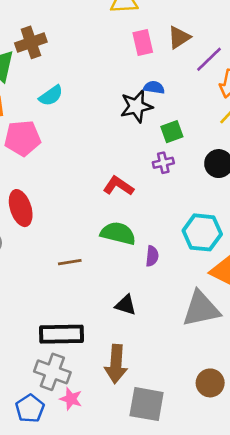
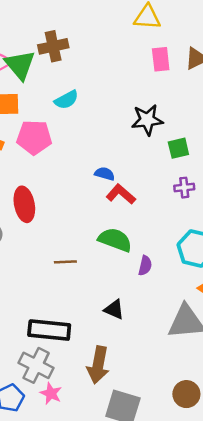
blue semicircle: (154, 87) -> (105, 174), moved
purple cross: (163, 163) -> (184, 188), moved

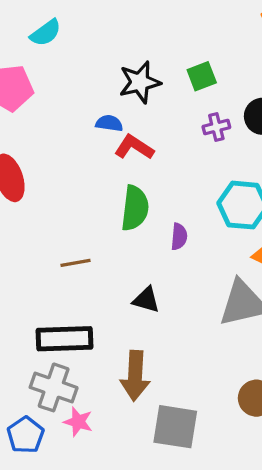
black star: (147, 120) -> (140, 82), moved
green semicircle: (115, 240) -> (135, 208), turned 84
brown line: (65, 262) -> (76, 263), moved

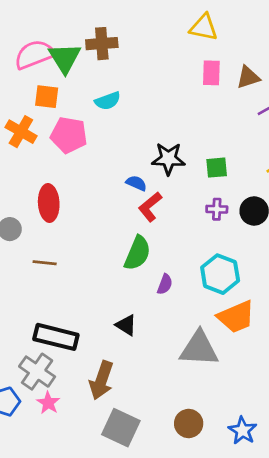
red L-shape: (134, 147) -> (150, 207), turned -88
brown line: (76, 263) -> (45, 263), moved

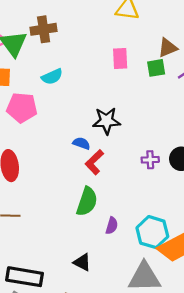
pink rectangle: (211, 73) -> (120, 59), moved
green square: (217, 168) -> (156, 68), moved
cyan hexagon: (220, 274) -> (152, 232), moved

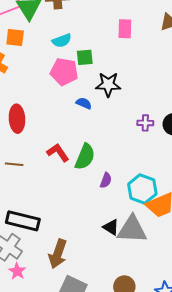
green square: (156, 68) -> (85, 57), moved
pink pentagon: (22, 108) -> (64, 72), moved
red L-shape: (94, 162) -> (58, 153), moved, turned 95
black triangle: (82, 262) -> (111, 227), moved

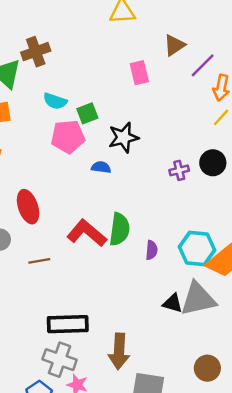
pink rectangle: (125, 29) -> (139, 73), moved
cyan semicircle: (62, 41) -> (55, 101), turned 54
red L-shape: (58, 153) -> (87, 233), size x1.4

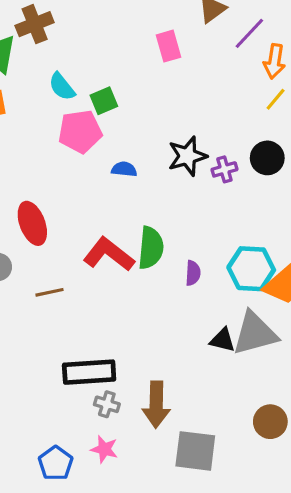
cyan semicircle: (55, 101) -> (62, 87), turned 35
black star: (124, 137) -> (187, 156), moved
gray cross: (60, 360) -> (107, 404), moved, size x0.6

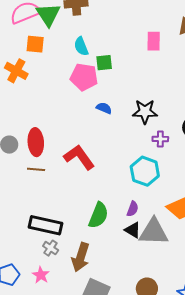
purple cross: (224, 169) -> (160, 139), moved
red ellipse: (32, 223) -> (36, 142), moved
green semicircle: (151, 248) -> (98, 215), moved
cyan hexagon: (251, 269) -> (145, 171), moved
purple semicircle: (193, 273) -> (133, 209), moved

